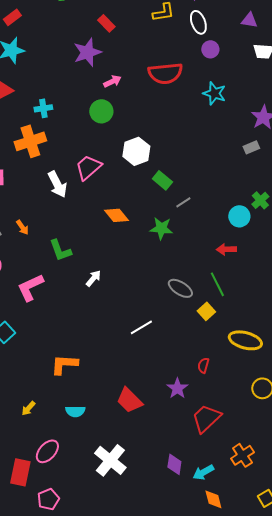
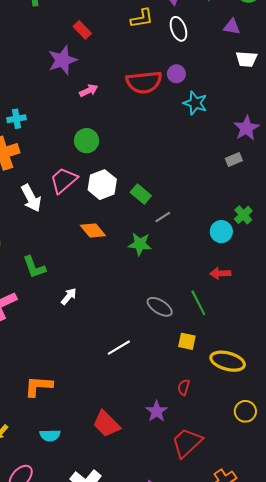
purple circle: (210, 49) -> (176, 74), moved
green circle: (101, 111) -> (87, 141), moved
white hexagon: (136, 151) -> (102, 185), moved
red arrow: (226, 249) -> (220, 273), moved
yellow square: (206, 311) -> (187, 341), moved, turned -36

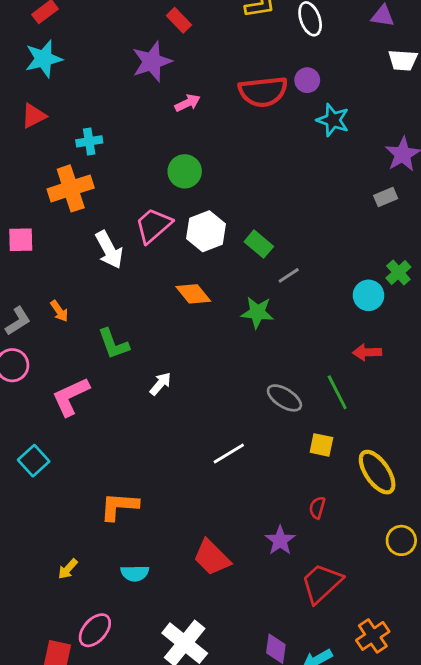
yellow ellipse: (228, 361) -> (377, 472), turned 40

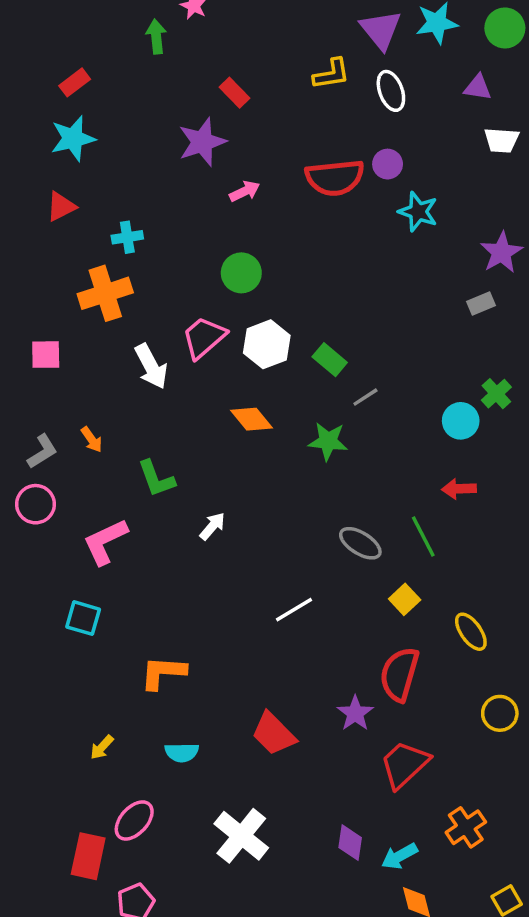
yellow square: (321, 445) -> (405, 599), turned 35
cyan square: (34, 461) -> (83, 618), moved, turned -32
yellow ellipse: (377, 472) -> (471, 632), size x0.7
red semicircle: (317, 508) -> (399, 674), size x2.0

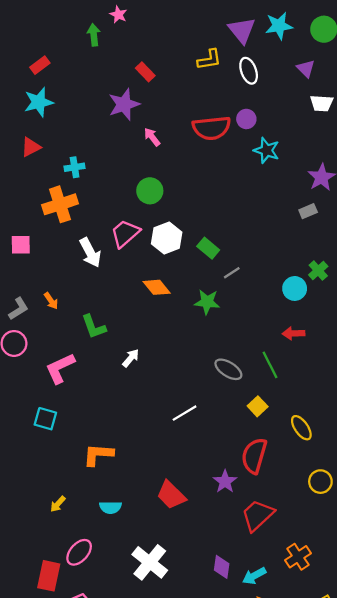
purple triangle: (478, 88) -> (306, 68), turned 36
pink arrow: (245, 191) -> (152, 137), turned -102

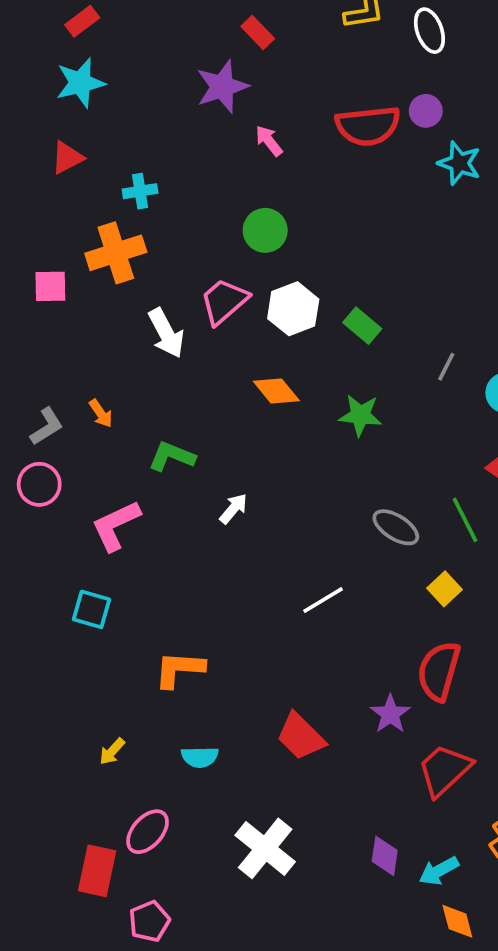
pink square: (21, 245) -> (50, 286), moved
gray line: (232, 273) -> (446, 367), moved, turned -30
green L-shape: (94, 327) -> (172, 456), turned 132

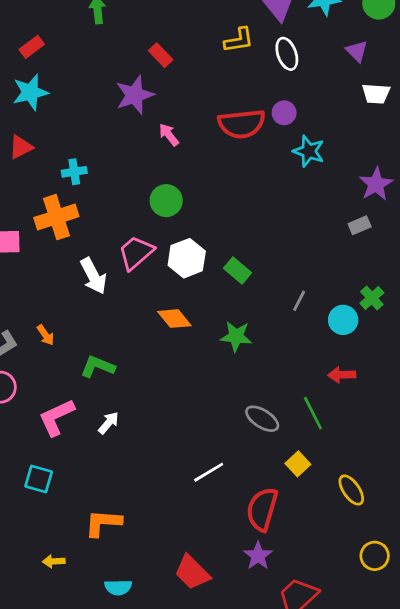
white arrow: (233, 509) -> (109, 423), moved
red semicircle: (439, 671) -> (262, 509), moved
yellow arrow: (112, 751) -> (54, 561), moved, turned 45

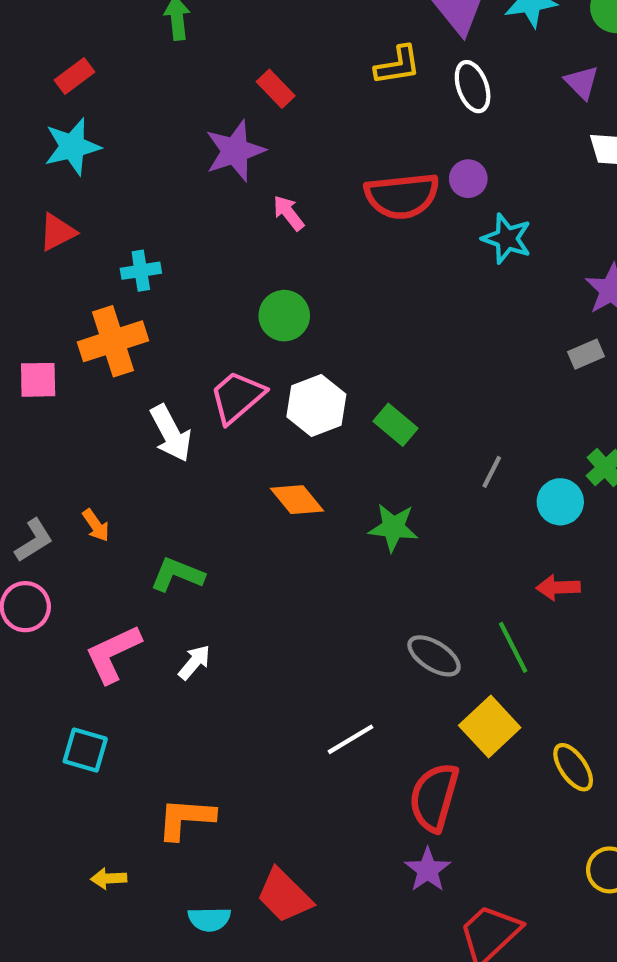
yellow square: (298, 464) -> (490, 727), size x1.5
red trapezoid: (192, 572) -> (284, 896), moved

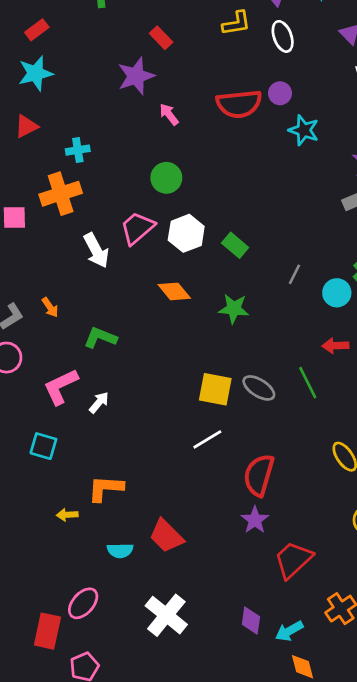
white arrow: (194, 662) -> (99, 402), moved
yellow square: (490, 727) -> (215, 389), moved, turned -36
yellow arrow: (109, 878) -> (67, 515), moved

